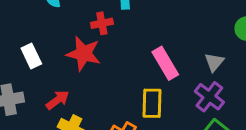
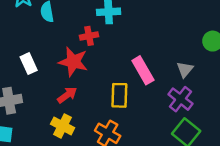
red arrow: (58, 100) -> (67, 95), moved
yellow rectangle: (152, 103) -> (119, 95), moved

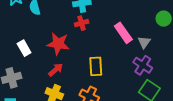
red cross: (89, 36) -> (82, 23), moved
pink rectangle: (143, 70) -> (123, 33), moved

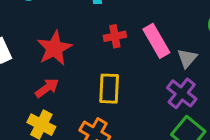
red cross: (82, 23) -> (115, 36), moved
red star: (58, 44) -> (54, 48), turned 30

